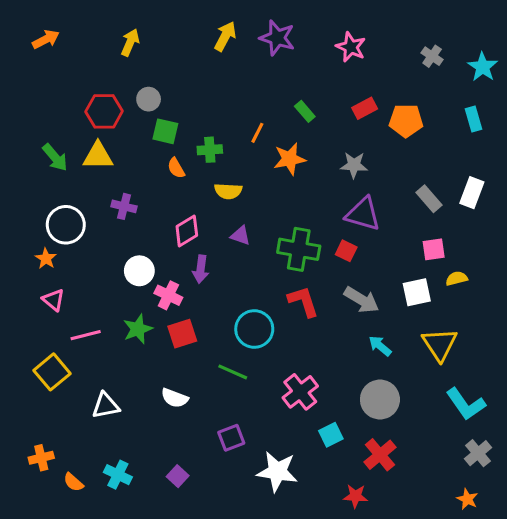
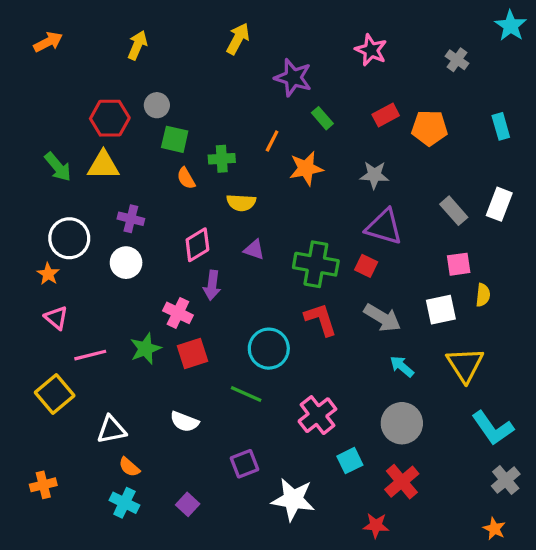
purple star: (277, 38) -> (293, 78), moved
cyan star: (483, 67) -> (511, 26), moved
white circle: (139, 271) -> (126, 263), moved
yellow semicircle: (457, 278) -> (483, 295), turned 110
orange semicircle: (73, 482) -> (129, 467), moved

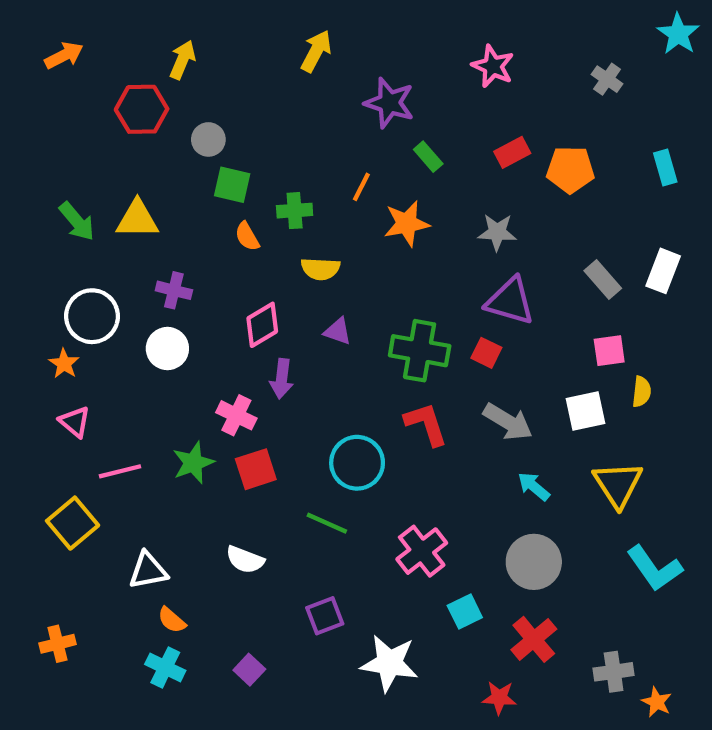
red hexagon: (110, 118) -> (142, 109), moved
gray cross: (506, 480) -> (614, 672), moved, turned 32

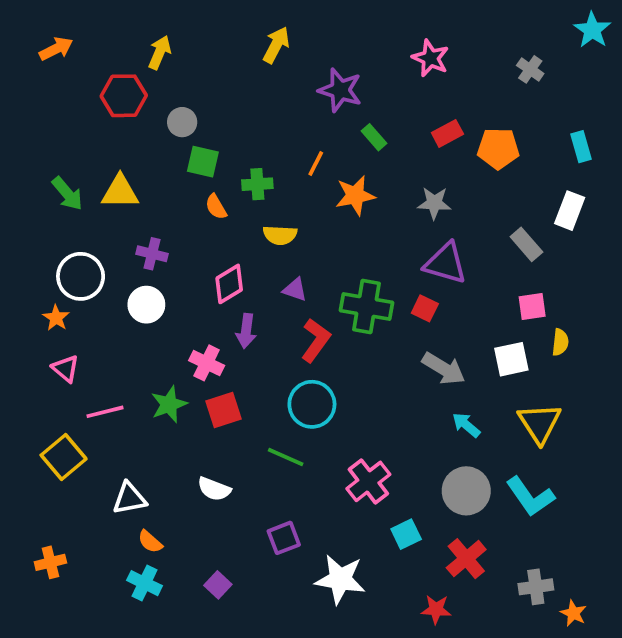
white rectangle: (663, 271) -> (570, 211), moved
red L-shape: (426, 424) -> (316, 340), moved, turned 54
cyan L-shape: (654, 568) -> (530, 497), moved

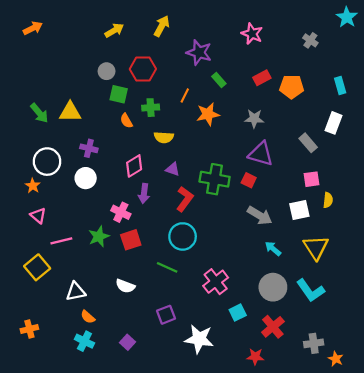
yellow arrow: (160, 52) -> (114, 30), moved, turned 36
red hexagon: (124, 96) -> (143, 69), moved

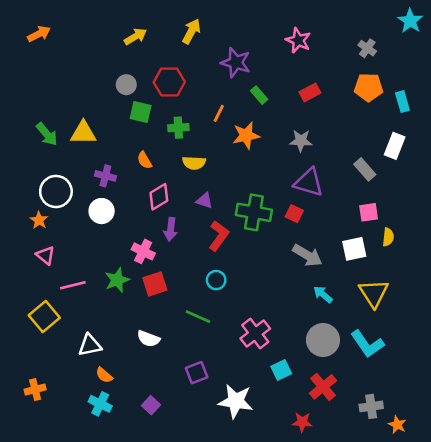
orange pentagon: (292, 87) -> (369, 87), moved
orange semicircle: (126, 121) -> (145, 160), moved
cyan circle: (183, 236) -> (216, 280), size x0.6

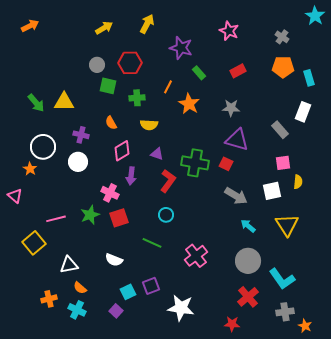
orange star: (246, 135) -> (189, 104), turned -30
pink triangle: (45, 255) -> (15, 196), moved
cyan L-shape: (367, 344) -> (282, 279), moved
cyan square: (281, 370) -> (128, 292), moved
orange cross: (35, 390) -> (49, 299), moved

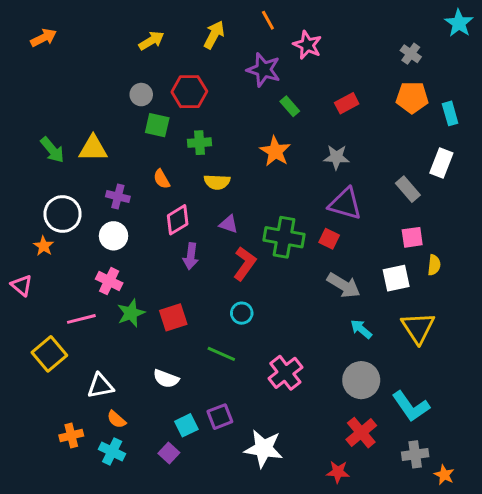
pink star: (229, 31) -> (307, 45), moved
orange line: (168, 87) -> (268, 20), moved, turned -56
pink cross: (110, 193) -> (109, 281), moved

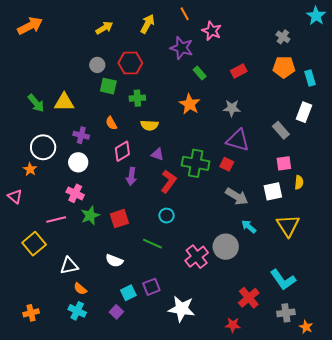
orange arrow: (44, 38) -> (30, 26), size x1.4
gray circle: (361, 380) -> (226, 247), moved
orange cross: (71, 435) -> (31, 313), moved

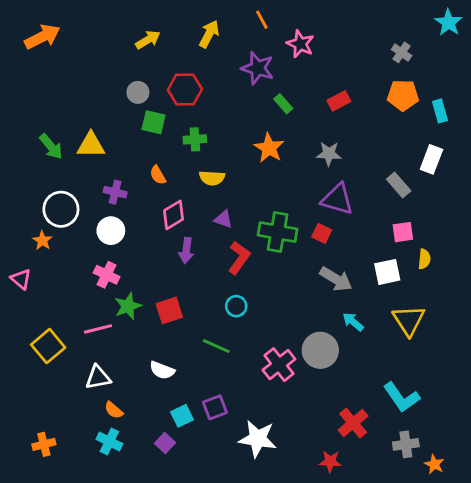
pink line: (56, 220) -> (98, 329), moved

